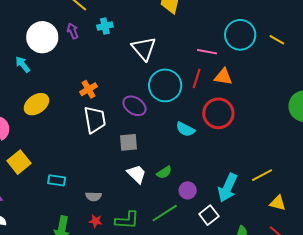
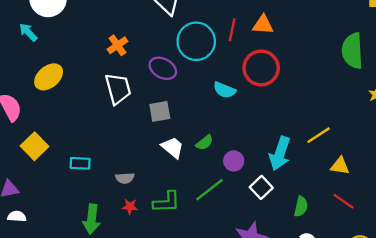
orange cross: (89, 89) -> (117, 45), moved

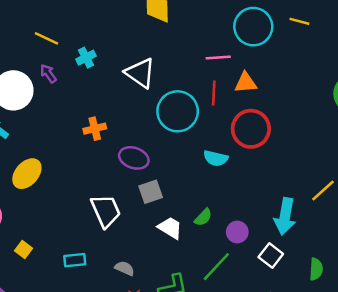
orange cross: (117, 45) -> (95, 129), turned 30
purple ellipse: (163, 68) -> (134, 158), moved
white trapezoid: (118, 89) -> (106, 211), moved
yellow square: (34, 146) -> (23, 249), size x0.6
gray semicircle: (125, 178) -> (125, 268), turned -144

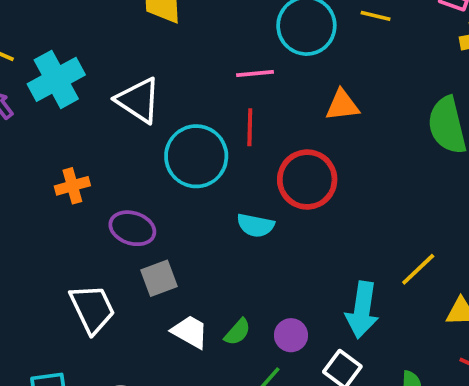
cyan cross: (86, 58) -> (56, 79), size x1.8
orange triangle: (246, 83) -> (342, 105), moved
green semicircle: (203, 217) -> (237, 332), moved

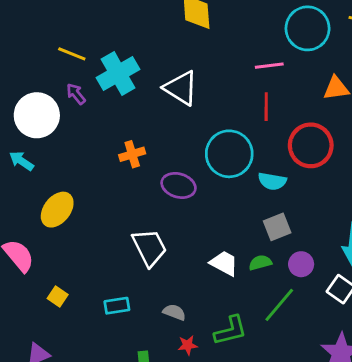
cyan circle: (196, 156) -> (229, 154), moved
gray square: (159, 278) -> (277, 227), moved
green semicircle: (237, 332) -> (260, 263), turned -145

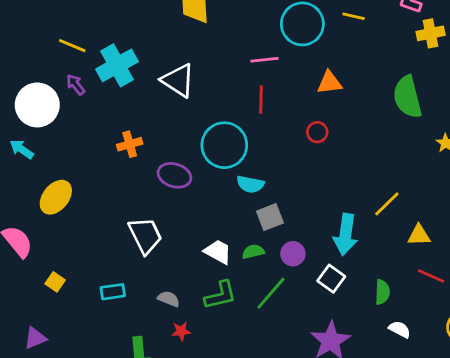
red circle: (311, 145) -> (317, 132), moved, size x0.5
cyan semicircle: (272, 181) -> (250, 184), moved
green L-shape: (231, 331) -> (220, 295), moved

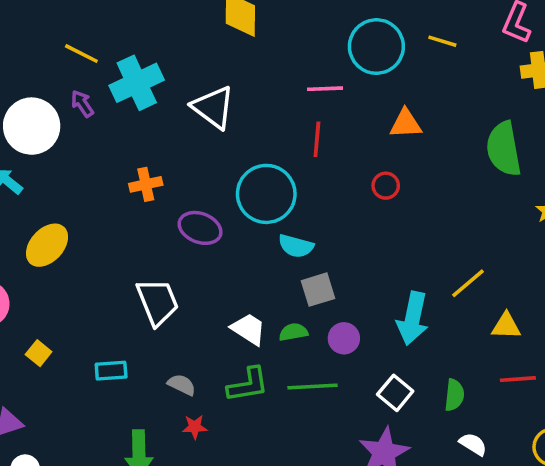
red line: (431, 276) -> (518, 379), turned -32
white square: (331, 279) -> (395, 393), moved
green line: (271, 293) -> (312, 387), turned 42

